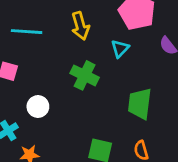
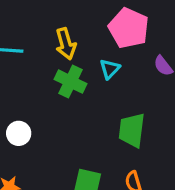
green cross: (85, 75) -> (71, 82), moved

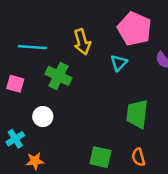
green cross: (71, 82) -> (59, 76), moved

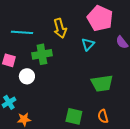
green cross: (59, 76) -> (42, 54), turned -36
green trapezoid: (137, 114) -> (102, 83), turned -105
white circle: (43, 117) -> (27, 76), moved

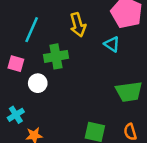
cyan line: (22, 32) -> (32, 30), turned -70
cyan triangle: (88, 44) -> (112, 44), turned -40

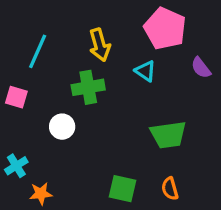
green cross: (56, 56) -> (88, 87), moved
white circle: (38, 83) -> (62, 127), moved

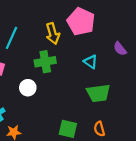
pink pentagon: (165, 29) -> (81, 22), moved
cyan triangle: (145, 71) -> (91, 62), moved

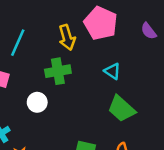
purple semicircle: (120, 49) -> (149, 31), moved
green trapezoid: (98, 93) -> (121, 109), turned 50

